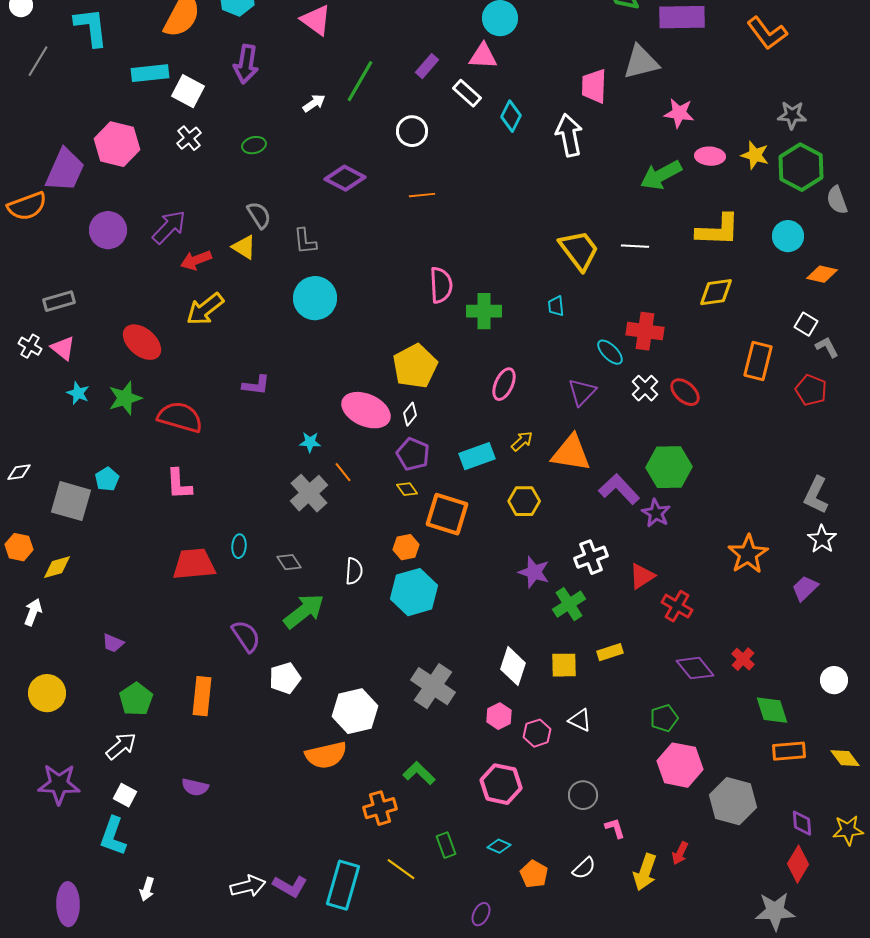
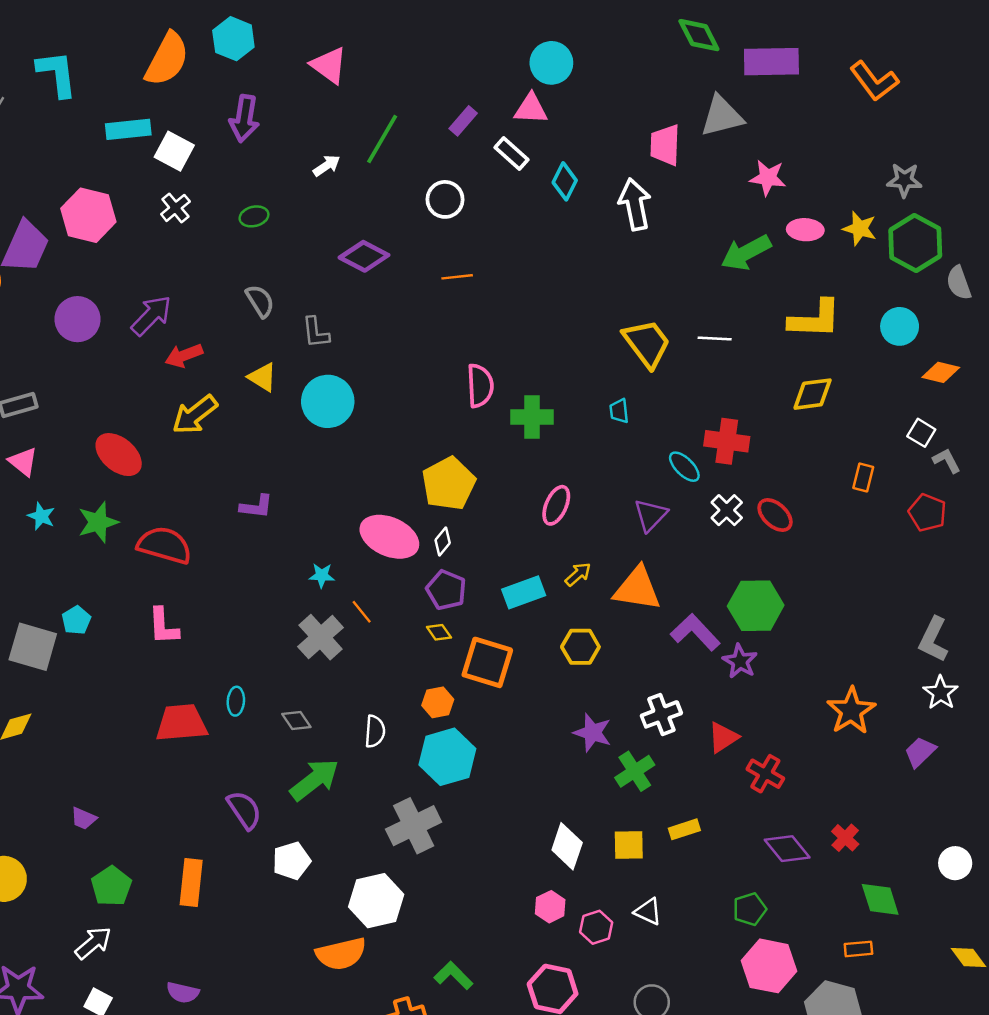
yellow triangle: (244, 247) -> (262, 377), moved
orange rectangle: (758, 361) -> (863, 478), size x0.6
gray cross: (433, 686) -> (414, 826), moved, turned 30
orange rectangle: (789, 751) -> (858, 949), moved, size x0.7

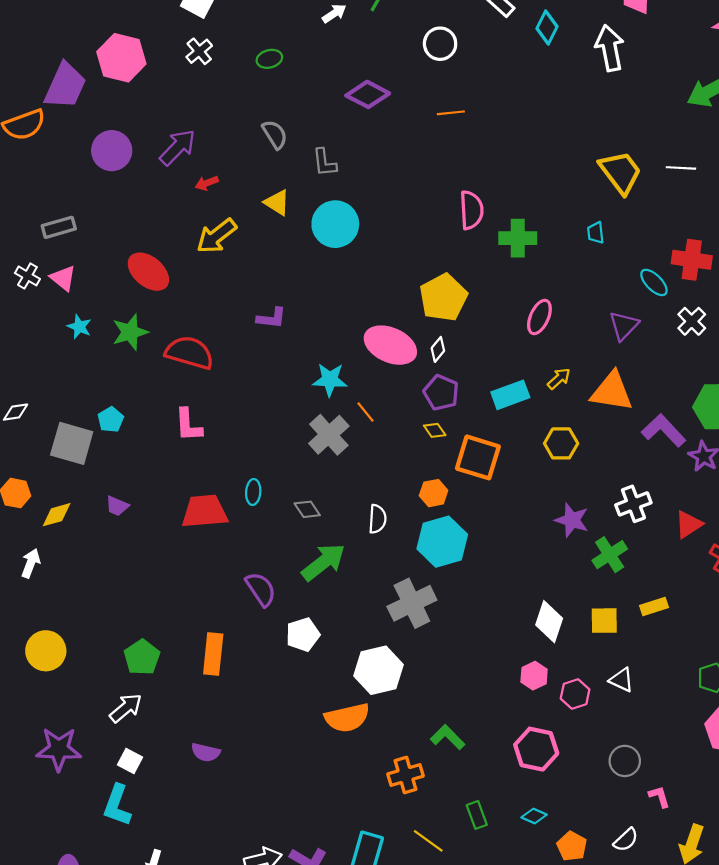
red arrow: (184, 355) -> (207, 183), size x0.7
cyan star: (322, 575) -> (330, 380), size x1.5
purple trapezoid: (84, 818) -> (117, 506), moved

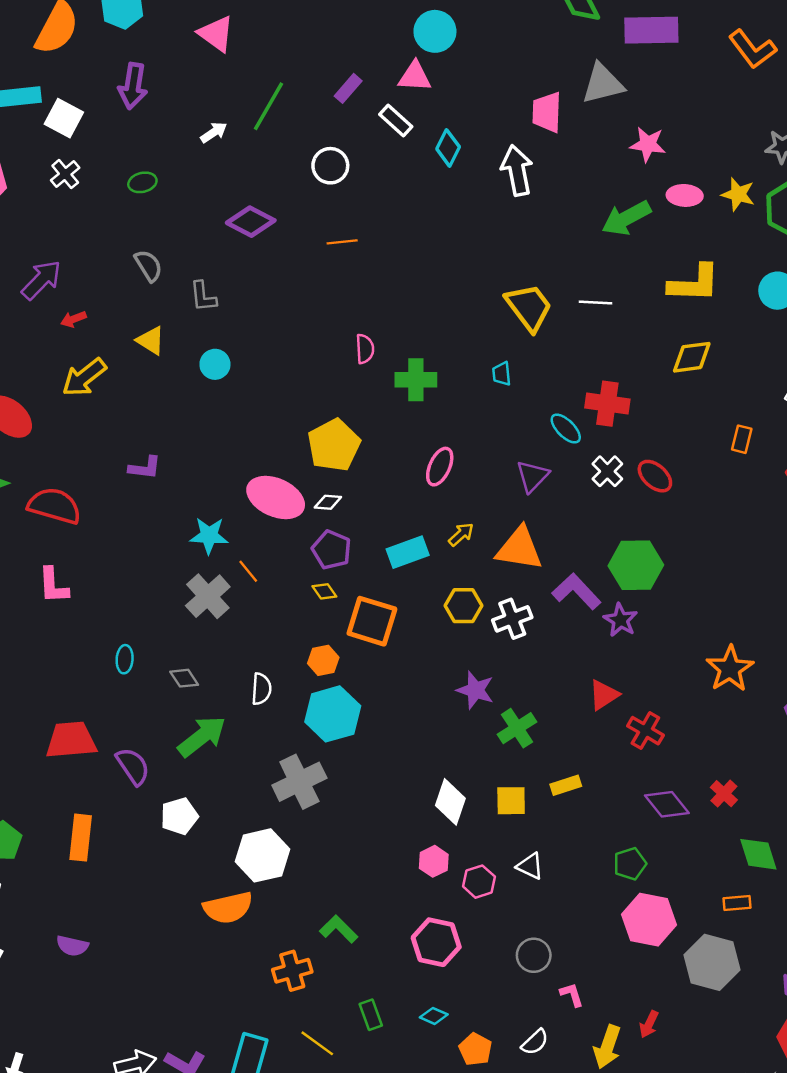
pink semicircle: (471, 210) -> (365, 349), size x0.7
cyan circle: (335, 224) -> (215, 364), size x0.6
white diamond: (438, 349) -> (328, 502), turned 55
white cross: (633, 504) -> (512, 619), moved
red trapezoid: (205, 511) -> (71, 740), moved

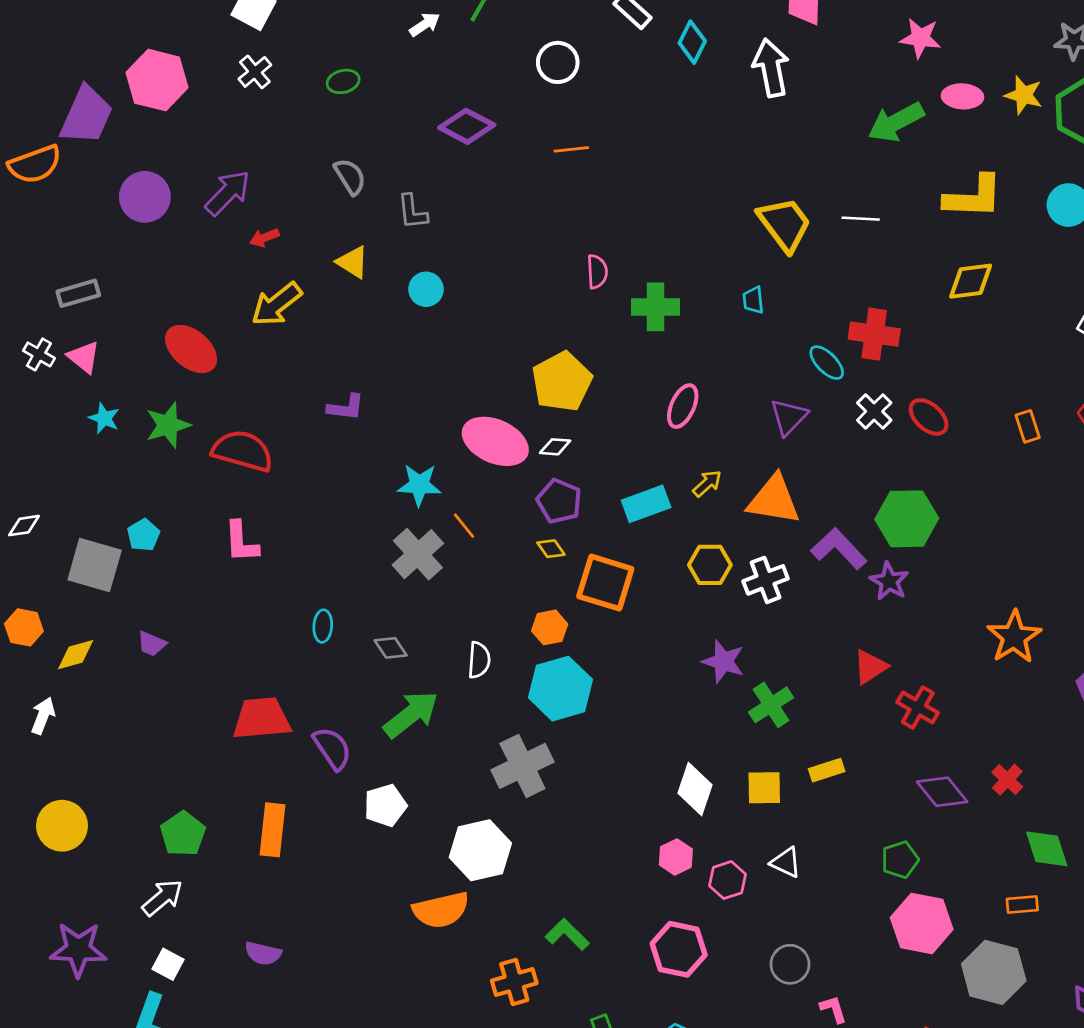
orange rectangle: (742, 439) -> (1028, 426), moved, turned -32

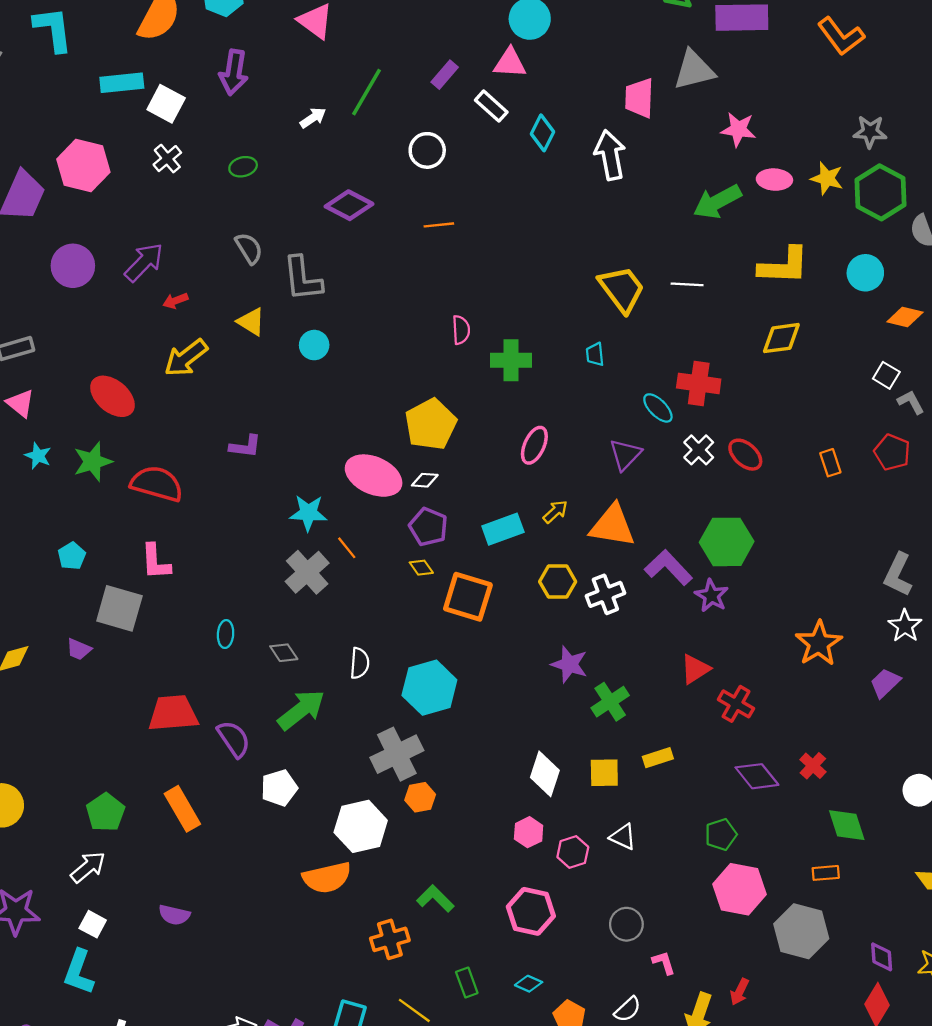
gray L-shape: (412, 212) -> (302, 279), size x1.5
gray square: (95, 565) -> (119, 608), moved
orange hexagon: (550, 627) -> (420, 797), moved
orange rectangle: (273, 830) -> (182, 809), turned -36

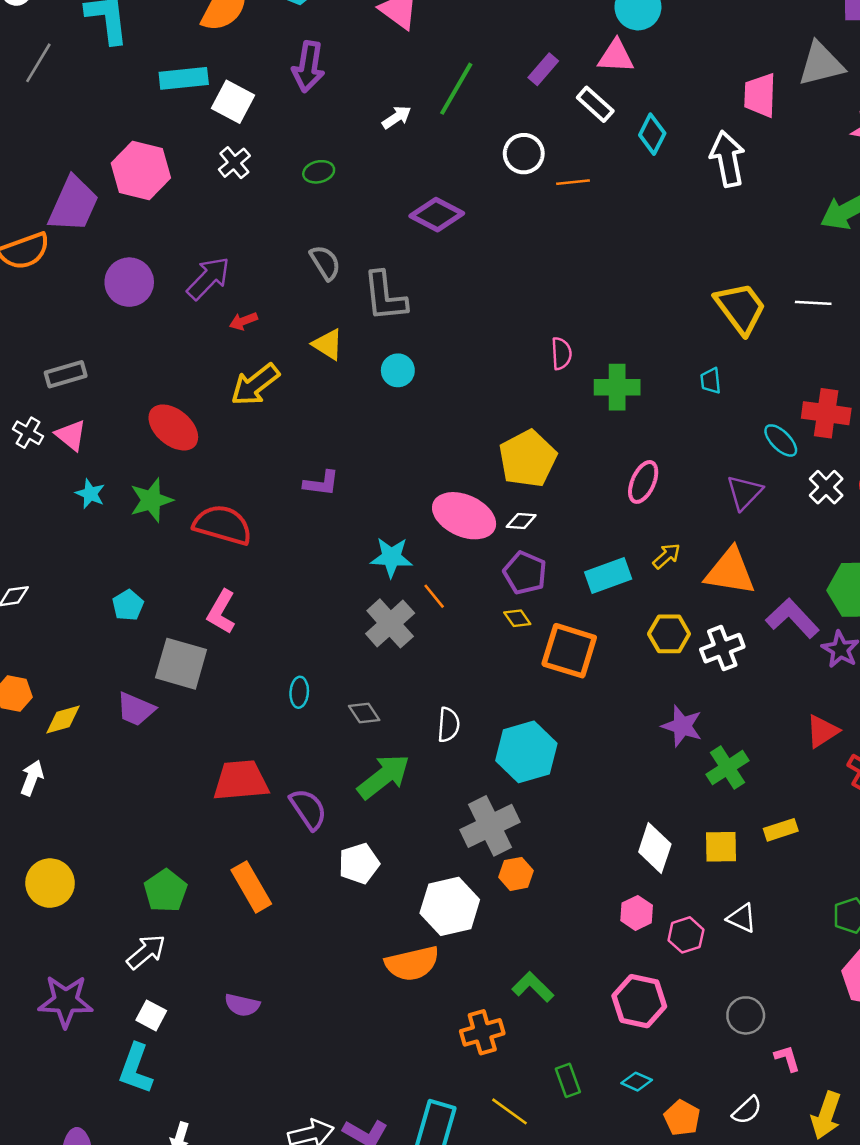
orange line: (439, 225) -> (573, 182), moved
pink L-shape: (156, 562) -> (221, 612), turned 33
purple trapezoid: (79, 649) -> (136, 709), size x1.4

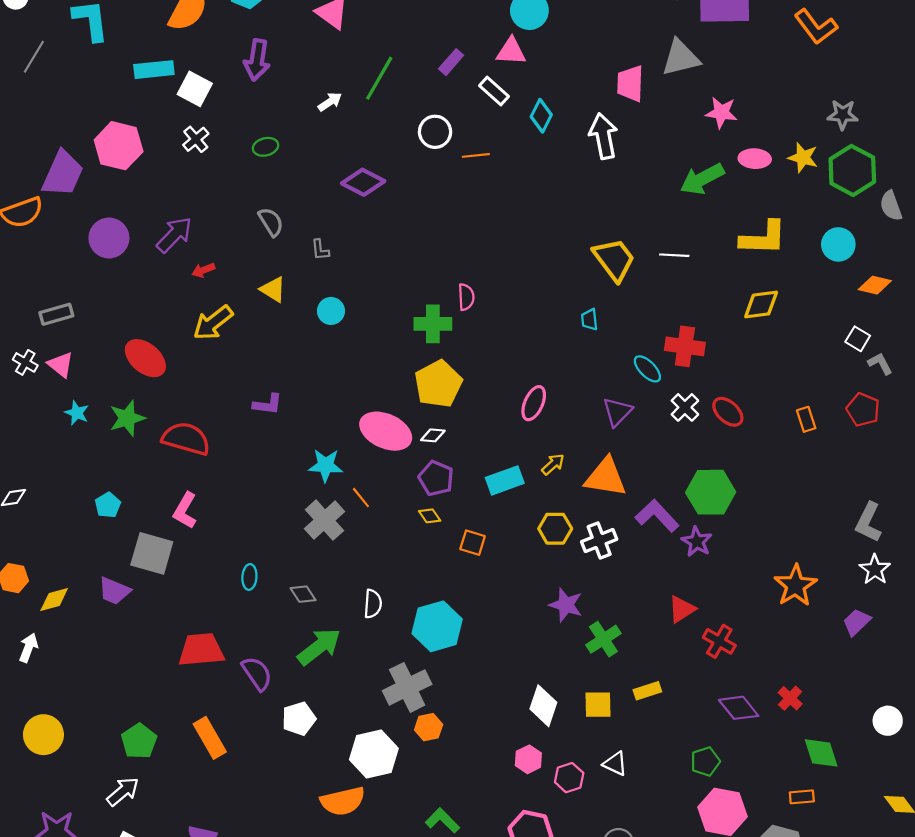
gray L-shape: (385, 296) -> (320, 250), size x0.5
green cross: (617, 387) -> (433, 324), moved
orange square: (569, 651) -> (473, 543), size x0.6

